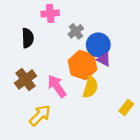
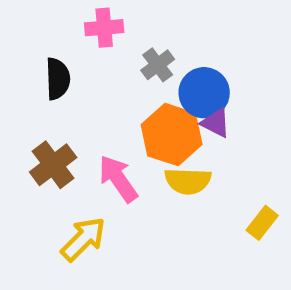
yellow semicircle: (90, 87) -> (188, 181), turned 75

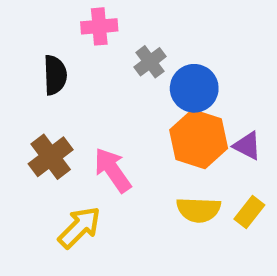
purple triangle: (216, 123) -> (247, 146), moved
orange hexagon: (172, 135) -> (199, 139), moved
yellow semicircle: (188, 181) -> (199, 210), moved

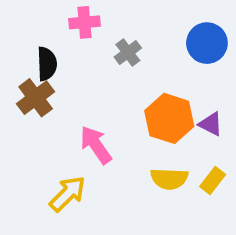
blue circle: (194, 88) -> (207, 43), moved
brown cross: (51, 157) -> (36, 98), moved

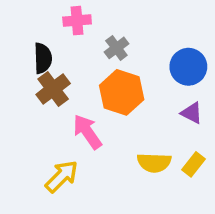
blue circle: (207, 43) -> (188, 67), moved
brown cross: (36, 98) -> (53, 89), moved
orange hexagon: (169, 118) -> (122, 92), moved

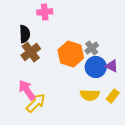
gray cross: (116, 48) -> (92, 48), moved
blue circle: (188, 67) -> (96, 67), moved
pink arrow: (87, 132) -> (27, 90), moved

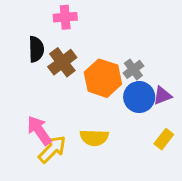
brown cross: (31, 52) -> (62, 62), moved
purple triangle: (112, 66) -> (162, 96), turned -48
yellow semicircle: (90, 95) -> (94, 138), moved

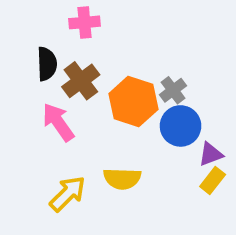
purple triangle: (162, 96) -> (211, 154), moved
pink arrow: (39, 130) -> (58, 122), moved

